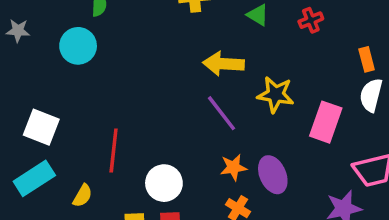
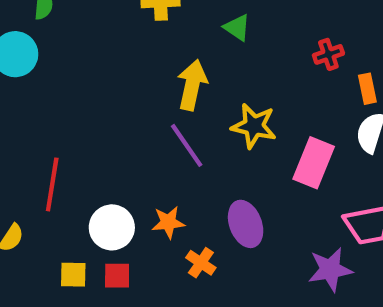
red cross: (311, 20) -> (328, 54), moved
yellow arrow: (223, 64) -> (192, 85), turned 96
orange star: (233, 167) -> (168, 222), moved

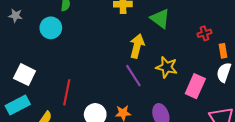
green triangle: (237, 27) -> (160, 19), size x1.5

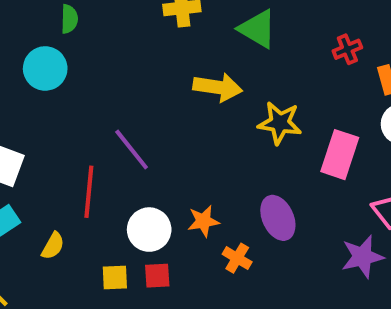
yellow arrow: (137, 46) -> (218, 87), turned 90
purple line: (133, 76) -> (132, 150), moved

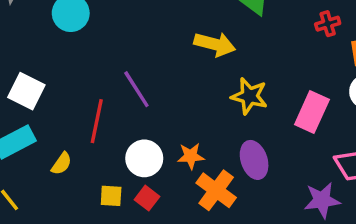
yellow star: (280, 123) -> (249, 96), moved
orange cross: (237, 258) -> (216, 190), size x1.6
red square: (157, 276) -> (147, 198), turned 35

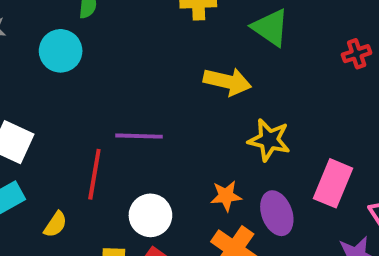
purple line: (136, 89) -> (139, 136), turned -54
pink rectangle: (312, 112) -> (333, 183), moved
orange star: (191, 156) -> (226, 196), moved

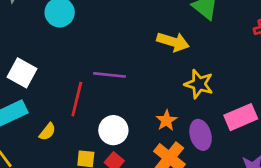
pink rectangle: (333, 183) -> (241, 117), turned 40
orange star: (226, 196) -> (166, 120), turned -30

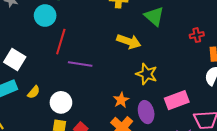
red line: (77, 99) -> (61, 42), moved
white circle: (113, 130) -> (61, 102), moved
yellow semicircle: (48, 132) -> (34, 92), moved

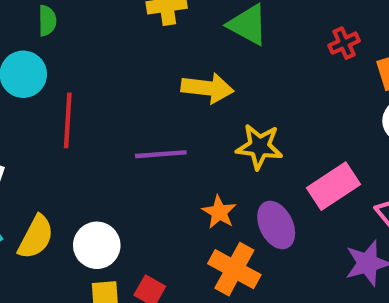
purple line: (80, 64) -> (161, 154), moved
yellow semicircle: (34, 92) -> (36, 237), size x1.5

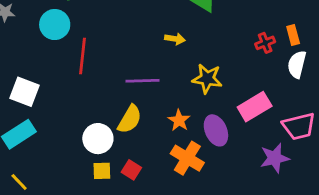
red cross: (344, 43) -> (265, 43), moved
yellow arrow: (207, 88) -> (175, 39), size x0.6
yellow semicircle: (36, 237) -> (130, 119), moved

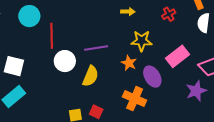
yellow arrow: (175, 39) -> (128, 12), moved
red cross: (265, 43) -> (169, 14), moved
orange star: (179, 120) -> (129, 63), moved
white circle: (98, 139) -> (65, 61), moved

